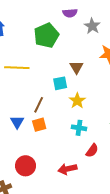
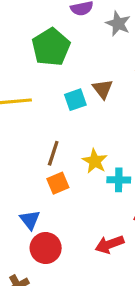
cyan square: (60, 83) -> (75, 100), moved
yellow star: (77, 101) -> (95, 161), moved
blue triangle: (17, 122) -> (30, 220), moved

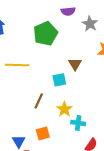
cyan square: (75, 100) -> (59, 80), moved
orange square: (58, 183) -> (43, 133), moved

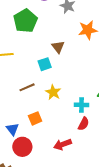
brown line: (39, 101) -> (27, 87), turned 49
cyan cross: (78, 123) -> (81, 105), moved

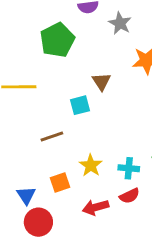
yellow star: (53, 92) -> (91, 165), moved
red semicircle: (83, 124) -> (130, 196), turned 32
red arrow: (62, 144) -> (96, 207), moved

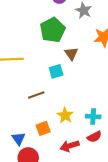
green pentagon: (57, 40) -> (53, 30), moved

